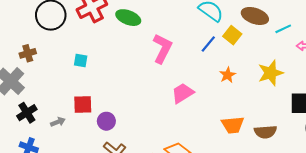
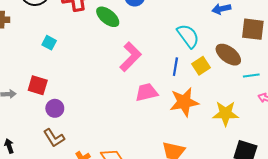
blue line: (208, 44) -> (175, 67), turned -48
orange star: (228, 75) -> (184, 102), size x1.8
pink trapezoid: (183, 93) -> (147, 92), moved

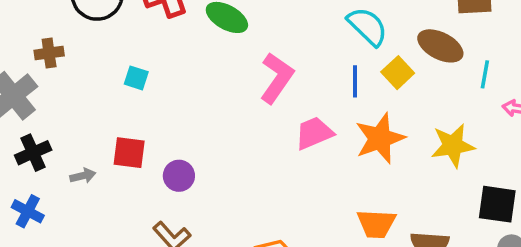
cyan line: (251, 75) -> (485, 74), turned -63
purple circle: (55, 108) -> (179, 176), moved

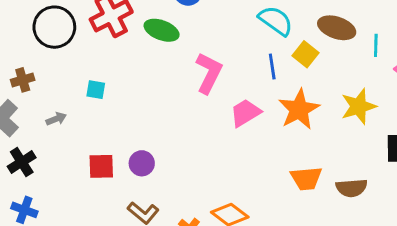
red square: (129, 153) -> (101, 166), moved
gray arrow: (83, 176) -> (56, 119), moved

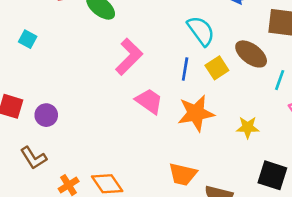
yellow star: (359, 106) -> (248, 127), size x0.7
pink trapezoid: (245, 113) -> (149, 101), turned 48

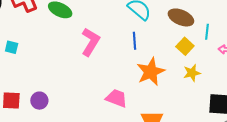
yellow square: (217, 68) -> (185, 46), moved
pink trapezoid: (149, 101) -> (116, 98), moved

